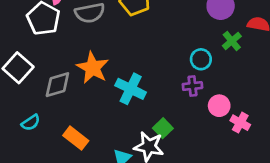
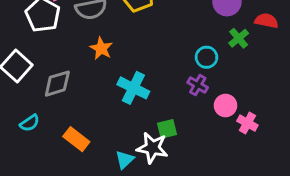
orange star: (93, 68) -> (101, 48), moved, size x0.7
purple cross: (192, 86) -> (198, 85), turned 36
green square: (163, 128) -> (167, 129), turned 30

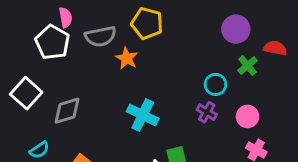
orange star: (101, 48) -> (127, 58), moved
pink circle: (225, 105) -> (248, 116), moved

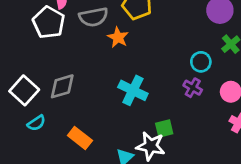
white square: (26, 93) -> (24, 90), moved

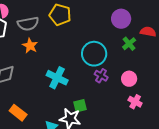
orange star: (118, 37) -> (30, 46), moved
cyan circle: (201, 62) -> (94, 54), moved, size x1.6

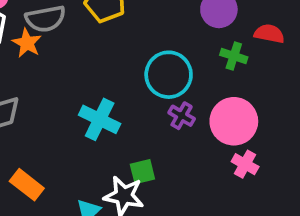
green cross: (129, 44) -> (234, 56), turned -32
orange star: (30, 46) -> (27, 43), moved
pink circle: (129, 79) -> (234, 121), size x1.6

